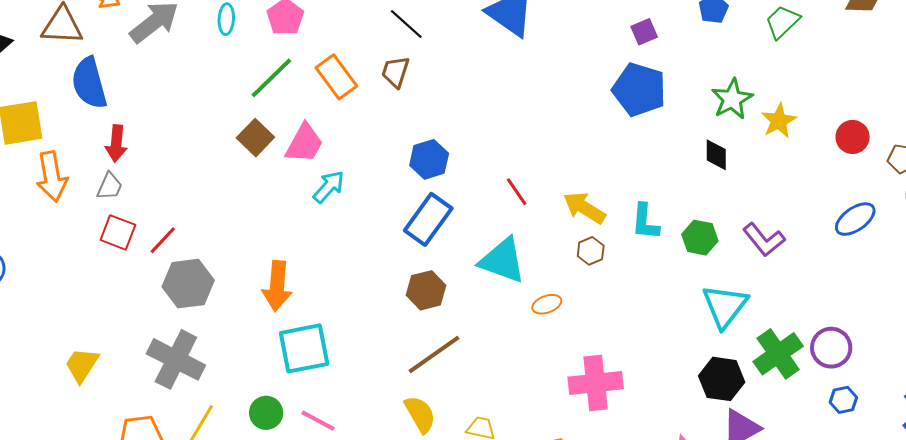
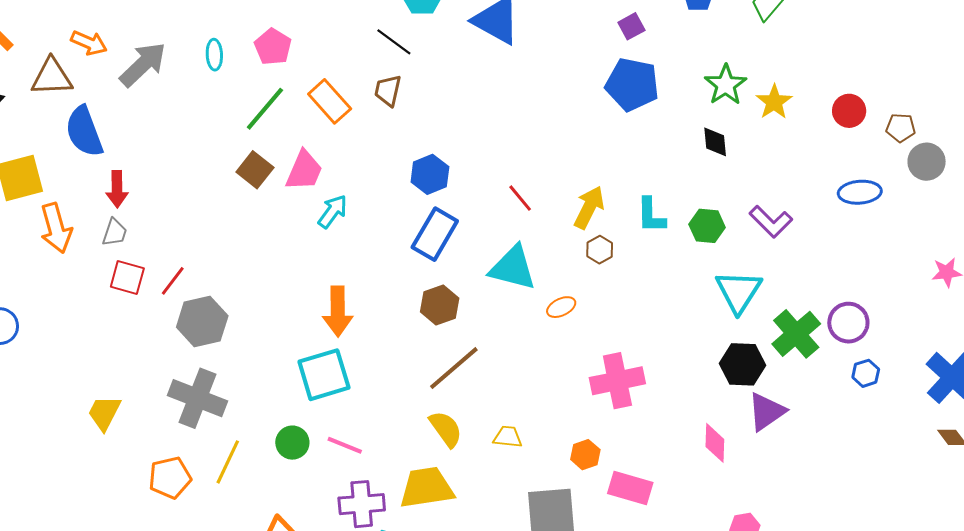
yellow arrow: (584, 208) -> (589, 207), turned 90
blue ellipse: (855, 219) -> (860, 192), turned 36
orange arrow: (277, 286) -> (338, 311), moved

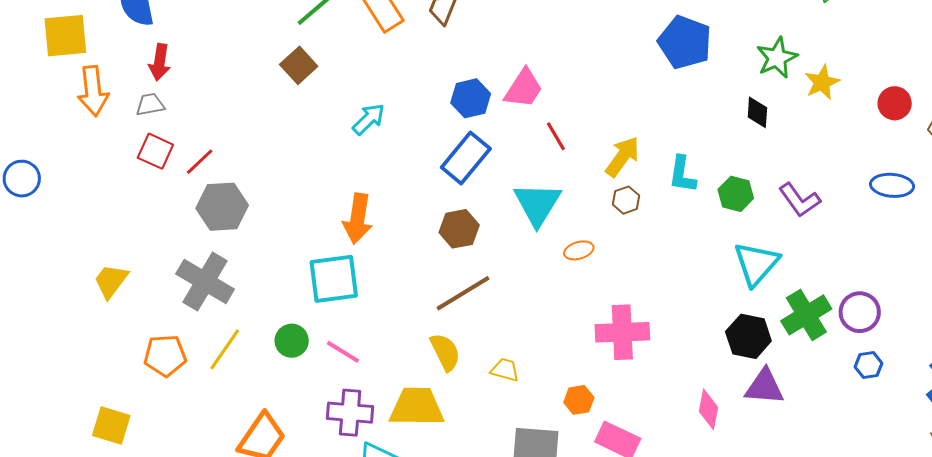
pink trapezoid: (304, 171) -> (524, 88), moved
gray trapezoid: (115, 232) -> (150, 105), turned -128
cyan triangle: (513, 268) -> (537, 204), turned 38
purple triangle: (766, 412) -> (764, 387), turned 30

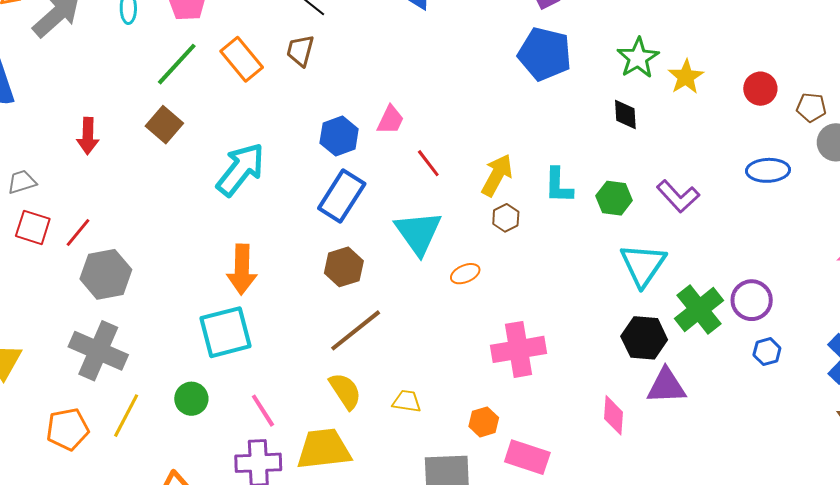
red arrow: (160, 62) -> (88, 136), moved
pink trapezoid: (524, 88) -> (390, 120), size x0.7
cyan arrow: (369, 119) -> (240, 169), size x1.6
pink line: (343, 352) -> (263, 411), moved, turned 33

